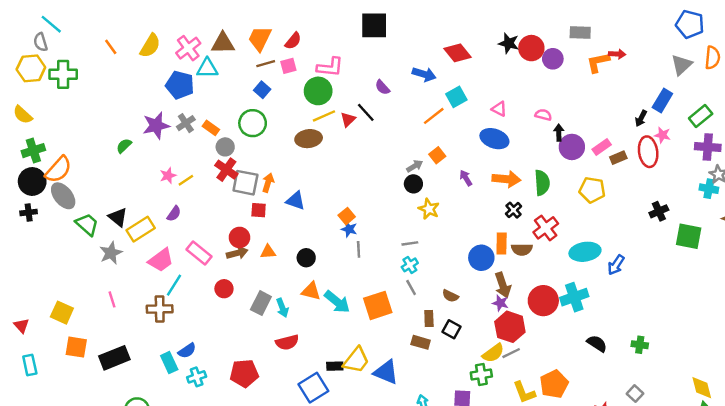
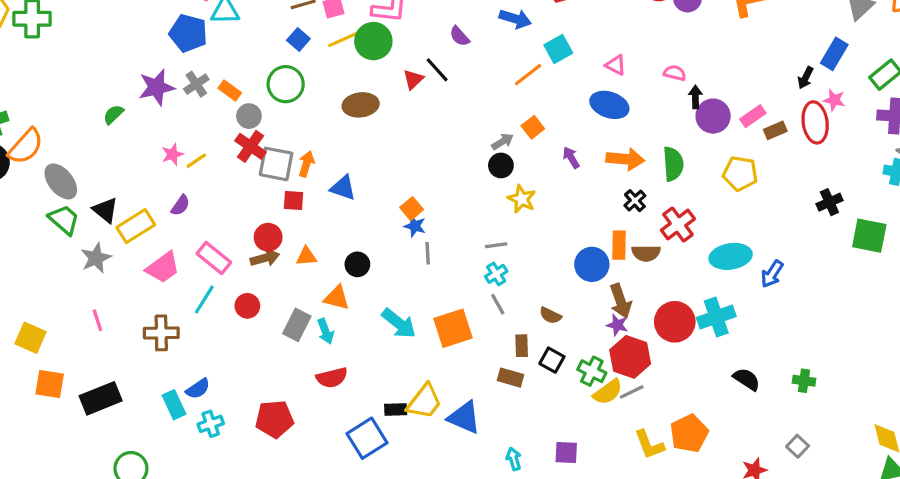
yellow line: (324, 116) -> (343, 39), moved
gray ellipse: (63, 196) -> (61, 181), moved
cyan line: (174, 285) -> (204, 299), moved
orange triangle: (311, 291) -> (337, 298), moved
green cross: (481, 375) -> (592, 371), moved, turned 36

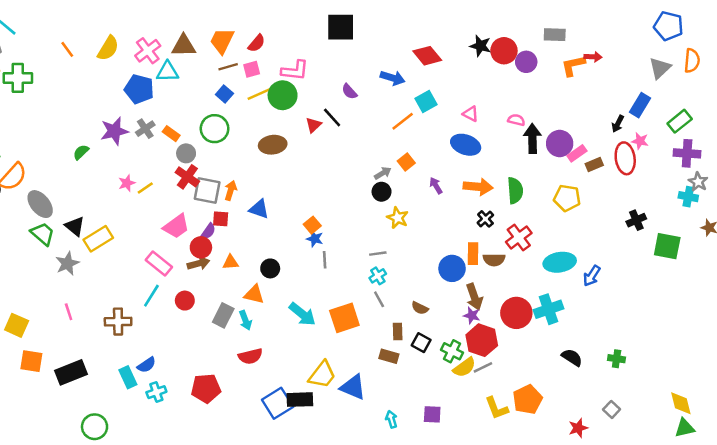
black arrow: (696, 97) -> (532, 139), size x1.6
purple circle: (713, 116) -> (560, 143), moved
purple semicircle: (180, 205) -> (208, 231), moved
pink trapezoid: (163, 268) -> (176, 226), moved
black rectangle: (396, 409) -> (300, 400), moved, size x1.5

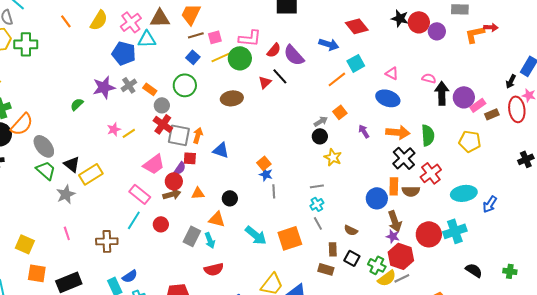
red semicircle: (257, 43) -> (274, 50), moved
purple semicircle: (349, 92) -> (294, 55), size x1.6
black cross: (485, 219) -> (404, 158), size x1.6

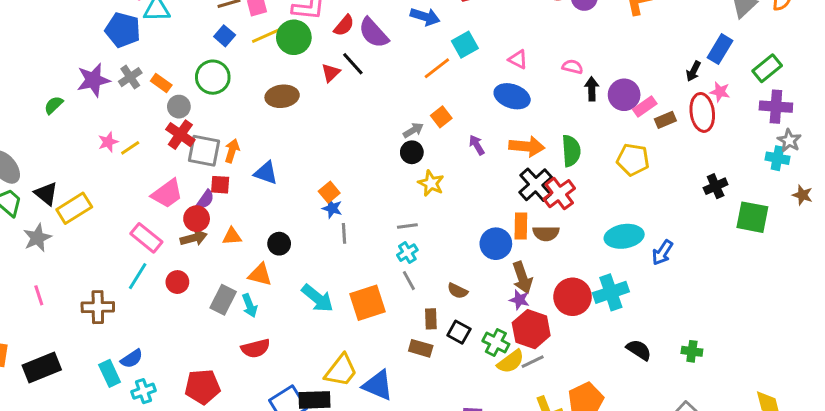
black arrow: (442, 93) -> (592, 89), size x0.7
red cross: (431, 173) -> (559, 194), moved

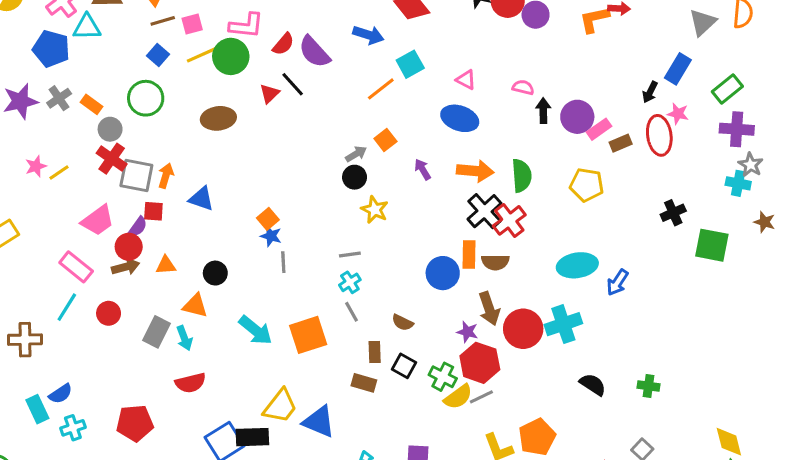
brown arrow: (522, 278) -> (489, 309), moved

